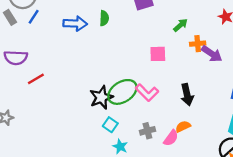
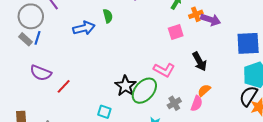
blue line: (34, 17) -> (37, 38), moved
pink square: (158, 54) -> (176, 32), moved
purple semicircle: (16, 58) -> (41, 73), turned 35
green ellipse: (122, 92) -> (144, 91), moved
cyan square: (110, 125) -> (104, 112), moved

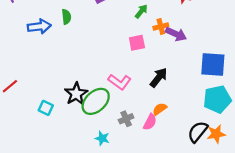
black arrow: (200, 62) -> (159, 77), turned -120
black semicircle: (248, 96) -> (198, 132), moved
cyan square: (104, 112) -> (46, 108), moved

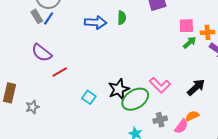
green arrow: (141, 11) -> (190, 43), moved
orange cross: (161, 26) -> (208, 32), moved
pink square: (137, 43) -> (186, 26), moved

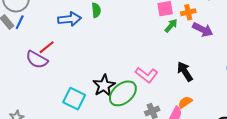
purple semicircle: (42, 53) -> (37, 60), moved
red line: (60, 72) -> (47, 47), moved
black arrow: (196, 87) -> (185, 72), turned -72
cyan square: (89, 97) -> (74, 99), size x1.5

